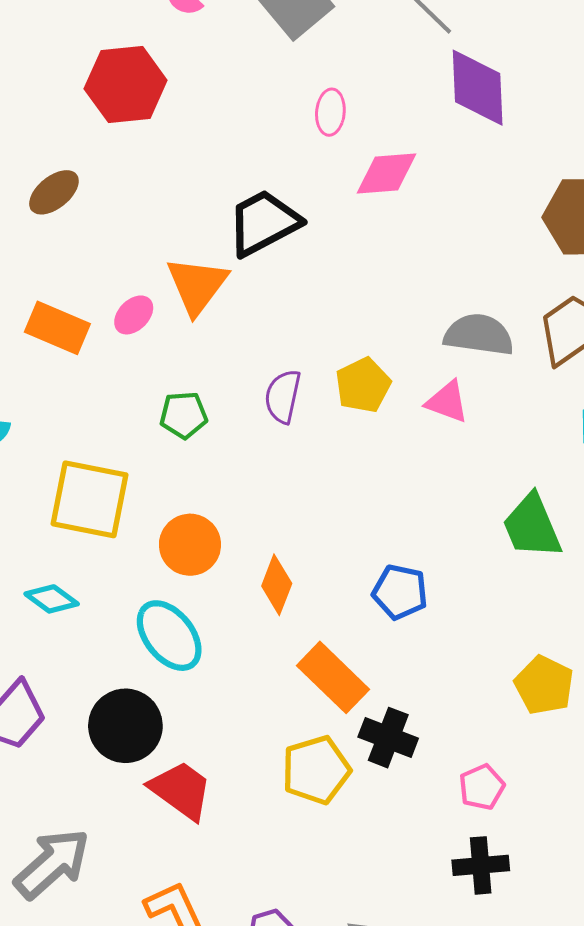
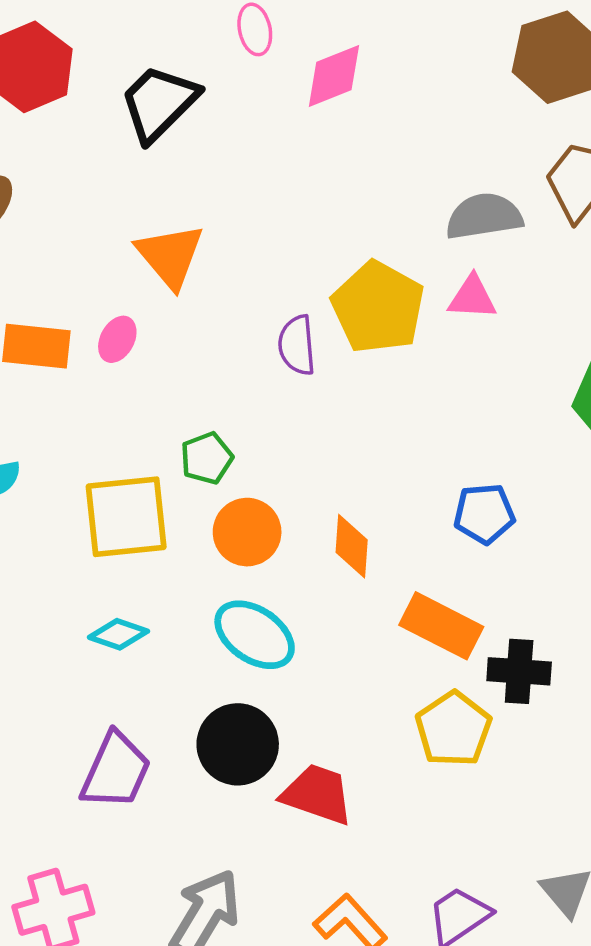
black trapezoid: (264, 223) -> (159, 103), moved
pink ellipse: (134, 315) -> (117, 339), moved
yellow pentagon: (363, 385) -> (378, 307), size x1.5
green pentagon: (184, 415) -> (207, 458), moved

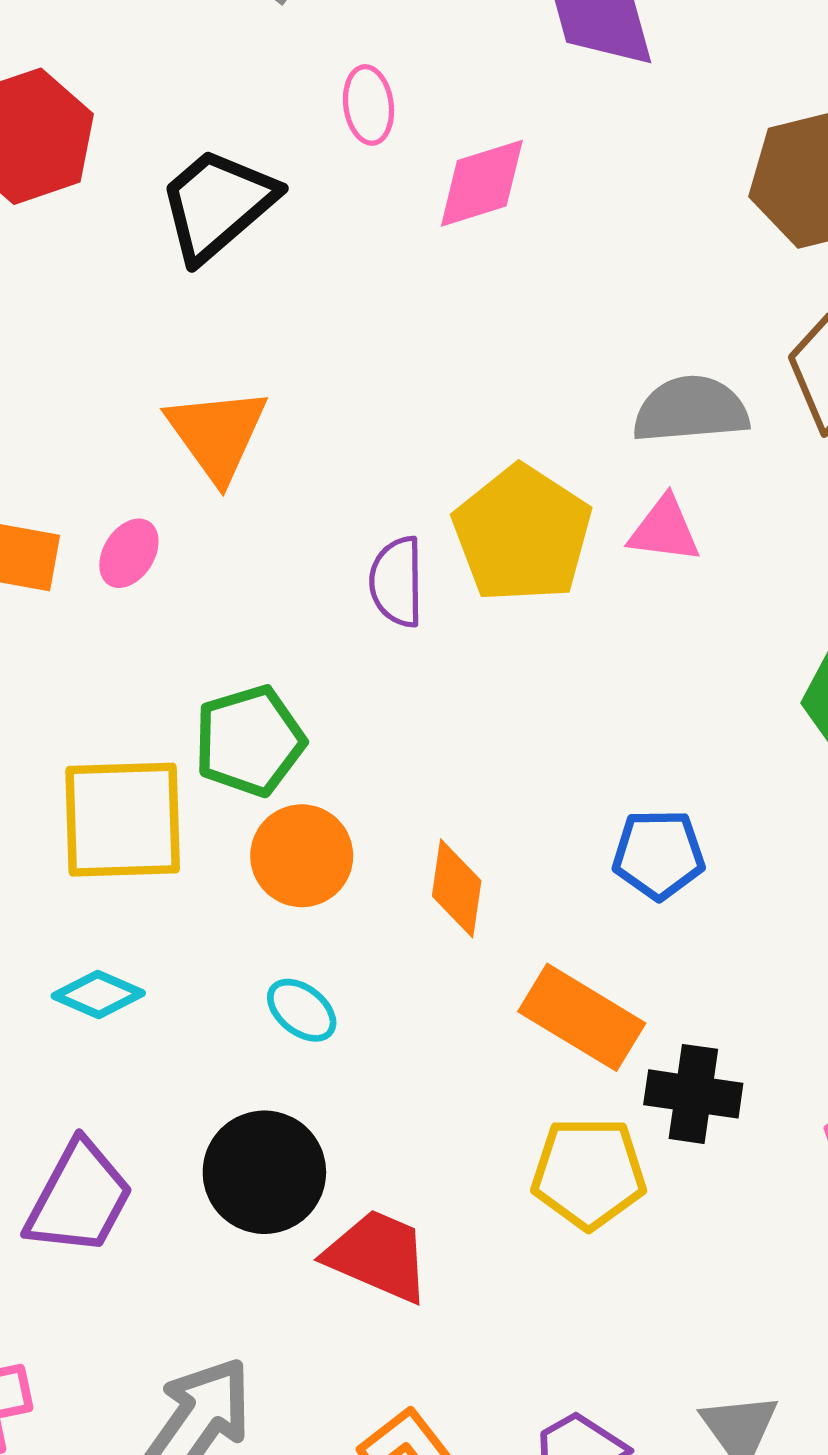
green pentagon: (207, 458) -> (249, 741), size x1.4
cyan ellipse: (255, 635) -> (302, 1010), size x0.6
yellow pentagon: (453, 729) -> (589, 1173), turned 30

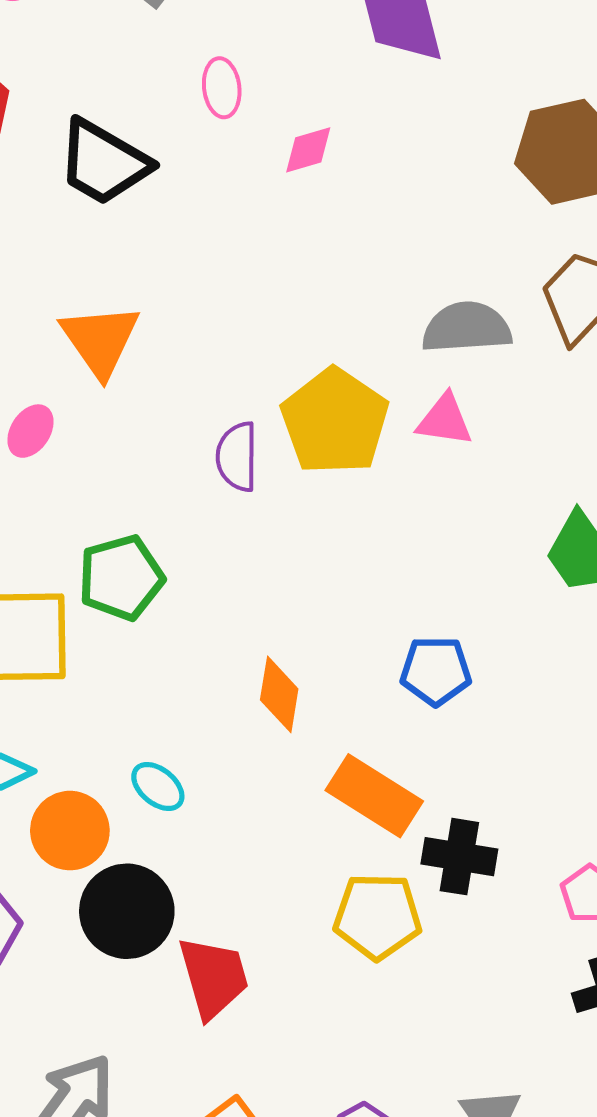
pink diamond: (482, 183) -> (308, 150), size x0.7
black trapezoid: (217, 204) -> (103, 162), turned -110
orange circle: (302, 856) -> (70, 831), moved
red trapezoid: (378, 1256) -> (214, 977), turned 50

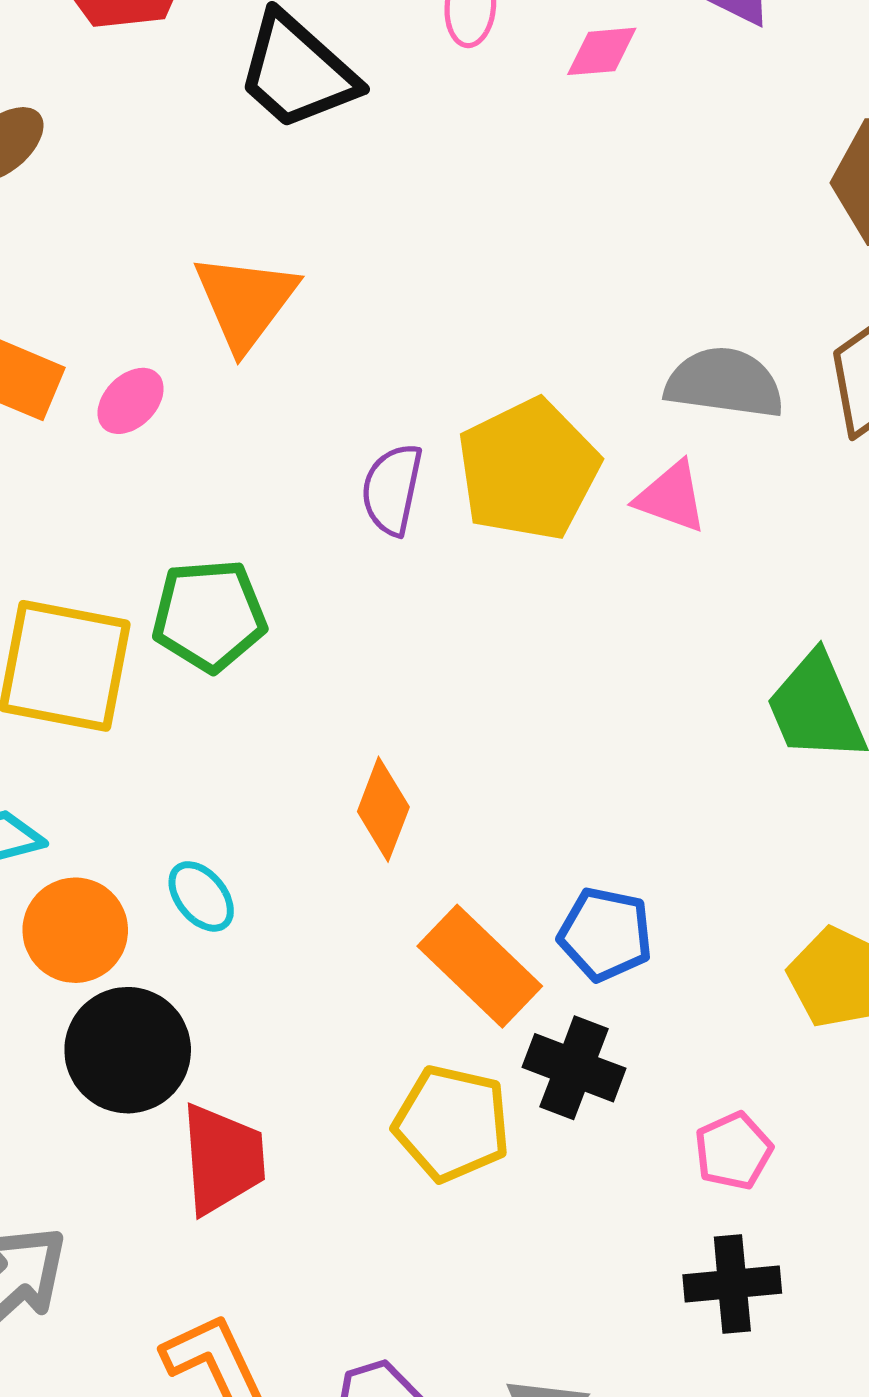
pink diamond: (308, 150) -> (602, 51), moved
blue pentagon: (436, 671) -> (605, 934), moved

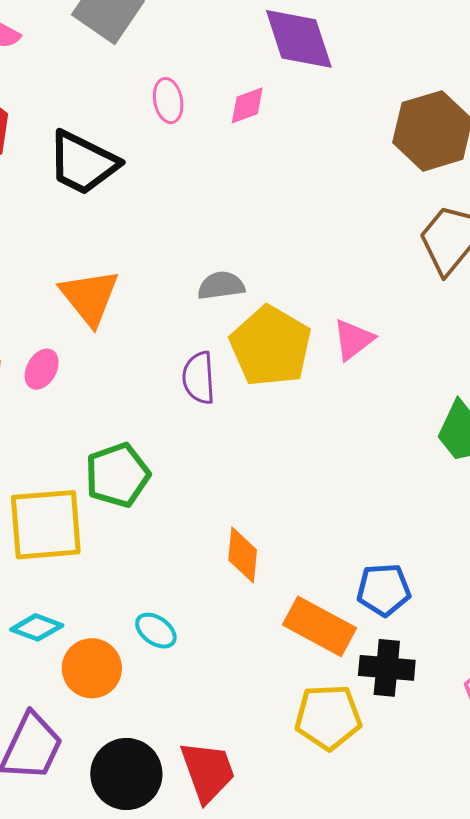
gray semicircle: (724, 383) -> (221, 286), moved, size x0.7
pink triangle: (671, 497) -> (353, 340), turned -42
black circle: (128, 1050) -> (126, 774), moved

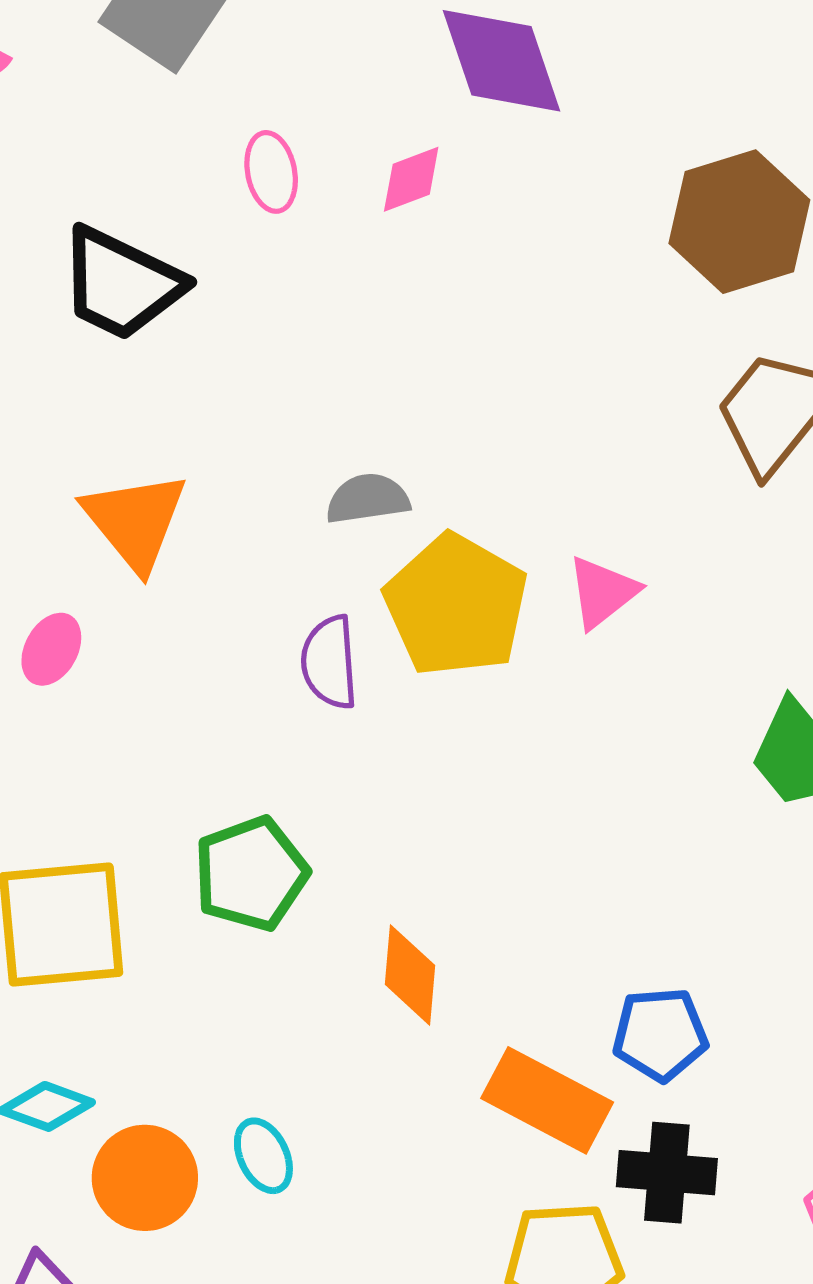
green pentagon: (117, 475) -> (251, 874), moved
cyan ellipse: (156, 631) -> (263, 1156), moved, turned 30

